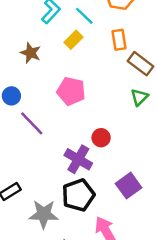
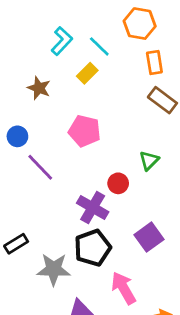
orange rectangle: (119, 40) -> (154, 63), moved
green triangle: (139, 97) -> (149, 161), moved

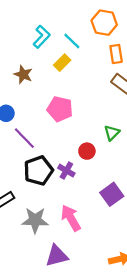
purple cross: (93, 208) -> (66, 171), size x0.7
black pentagon: (93, 248) -> (38, 171), moved
pink arrow: (124, 288) -> (71, 218), moved

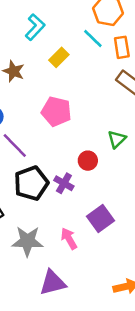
cyan line: (72, 41) -> (93, 39), moved
purple square: (112, 194) -> (100, 218), moved
pink arrow: (71, 218) -> (69, 239), size x0.7

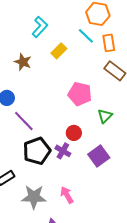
pink pentagon: (56, 112) -> (80, 94), moved
red circle: (88, 161) -> (74, 133), moved
purple square: (100, 218) -> (99, 156), moved

